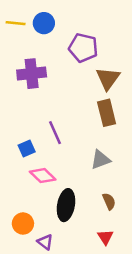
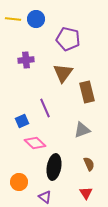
purple cross: (32, 74) -> (26, 60), size x0.7
brown triangle: (108, 78) -> (63, 73), moved
purple triangle: (45, 242) -> (45, 197), moved

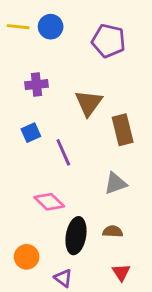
purple pentagon: (68, 39) -> (108, 41), moved
blue square: (22, 121) -> (31, 133), moved
brown semicircle: (89, 164) -> (113, 231), moved, turned -64

